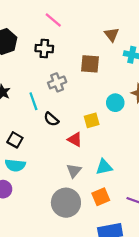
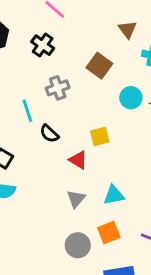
black cross: (44, 49) -> (43, 45), turned 30
brown square: (90, 64) -> (99, 66), turned 30
cyan circle: (115, 103) -> (131, 98), moved
gray circle: (66, 203) -> (78, 245), moved, size x0.7

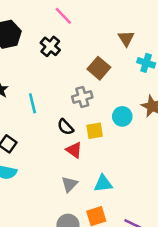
gray cross: (58, 88) -> (82, 97), moved
cyan circle: (131, 98) -> (122, 116), moved
black semicircle: (49, 134) -> (65, 127), moved

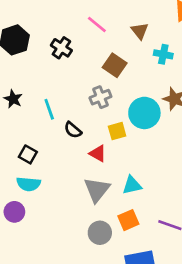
pink line: (63, 16) -> (97, 24), moved
cyan circle: (122, 116) -> (144, 113), size x1.5
black semicircle: (65, 127) -> (73, 130), moved
gray triangle: (70, 184) -> (97, 190), size x1.5

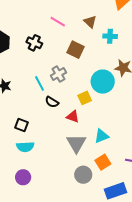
gray cross: (100, 97) -> (58, 74), moved
cyan line: (49, 109) -> (39, 83), moved
purple circle: (14, 212) -> (23, 177), moved

